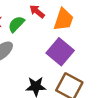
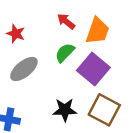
green semicircle: (16, 24) -> (65, 53), moved

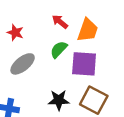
purple square: (93, 69) -> (84, 64), turned -36

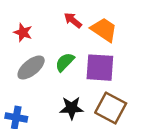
orange trapezoid: (88, 30) -> (104, 30), turned -75
green semicircle: (59, 49) -> (65, 62), moved

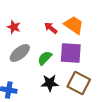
red arrow: (73, 20) -> (51, 28), moved
green semicircle: (65, 62) -> (45, 58), moved

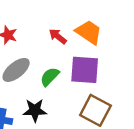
black star: (50, 83) -> (35, 110), moved

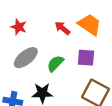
purple square: (85, 70) -> (86, 58), size x0.7

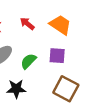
red arrow: (62, 28) -> (27, 24), moved

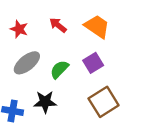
purple square: (57, 56) -> (93, 63), turned -35
brown square: (66, 89) -> (104, 102), turned 30

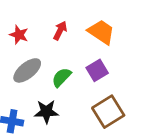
red arrow: (58, 25) -> (60, 31), turned 78

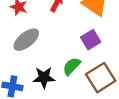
green semicircle: (61, 77) -> (72, 66), moved

